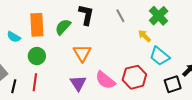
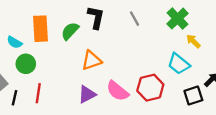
yellow arrow: (145, 36) -> (193, 41), moved
orange triangle: (82, 53) -> (91, 60), turned 42
green circle: (37, 56) -> (26, 64), moved
purple triangle: (78, 83) -> (87, 94), turned 36

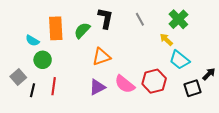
yellow arrow: (193, 41) -> (166, 40), moved

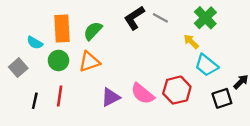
black L-shape: (105, 18) -> (134, 18), moved, turned -135
gray line: (140, 19) -> (160, 18), turned -32
orange triangle: (101, 57) -> (89, 62), moved
green circle: (43, 60) -> (58, 60), moved
gray square: (18, 77) -> (18, 68), moved

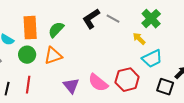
cyan trapezoid: (207, 65) -> (152, 59), turned -65
purple triangle: (111, 97) -> (71, 86), turned -42
black square: (222, 98) -> (165, 87), turned 36

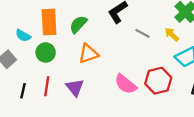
gray line: (113, 19) -> (142, 33), moved
orange triangle: (53, 56) -> (88, 54), moved
purple triangle: (71, 86) -> (75, 87), moved

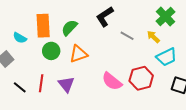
green circle: (46, 52) -> (51, 51), moved
black line: (23, 91) -> (20, 87), turned -64

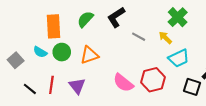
green semicircle: (69, 28) -> (85, 19), moved
cyan semicircle: (20, 38) -> (40, 52), moved

